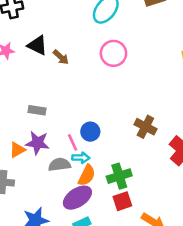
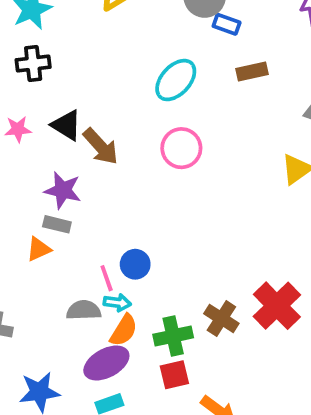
brown arrow: (61, 57) -> (101, 146), size x1.5
brown cross: (145, 127) -> (221, 319), moved
purple star: (37, 143) -> (63, 190), moved
orange triangle: (17, 150) -> (39, 249), moved

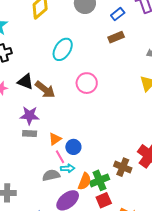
blue rectangle: (227, 24) -> (118, 14), moved, turned -48
cyan ellipse: (176, 80) -> (63, 49), moved
orange triangle: (39, 249) -> (55, 139), moved
orange semicircle: (124, 330) -> (85, 181), moved

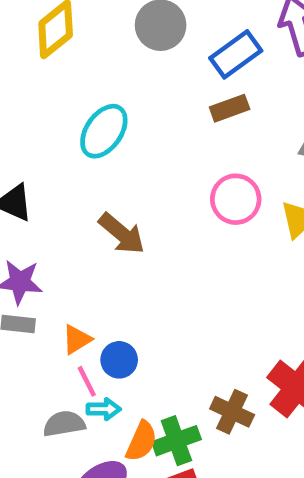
blue rectangle: (118, 14) -> (236, 54), size x1.5
pink circle: (87, 83) -> (236, 199), moved
brown arrow: (45, 90) -> (122, 234), moved

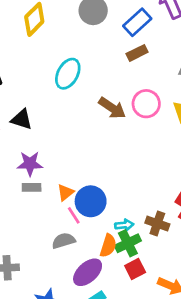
brown arrow: (122, 234) -> (112, 108), moved
blue circle: (119, 360) -> (91, 201), size x1.5
cyan arrow: (104, 409) -> (124, 225), moved

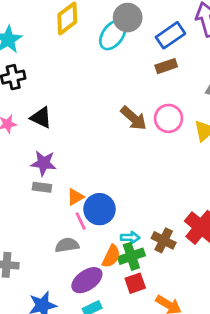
cyan ellipse: (68, 74) -> (113, 35), moved

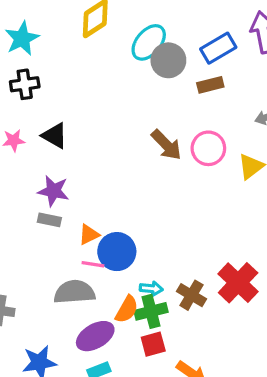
gray circle: (128, 18) -> (168, 60), moved
pink line: (81, 221) -> (93, 264), turned -60
gray semicircle: (67, 245) -> (74, 292), size x1.4

